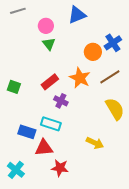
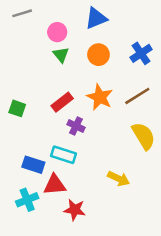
orange circle: (93, 52) -> (98, 55), moved
cyan cross: (16, 170) -> (27, 200), moved, turned 30

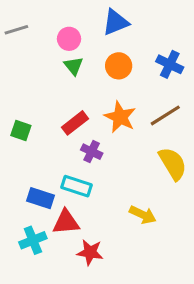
gray line: (22, 13) -> (16, 30), moved
blue cross: (141, 53) -> (170, 64), turned -30

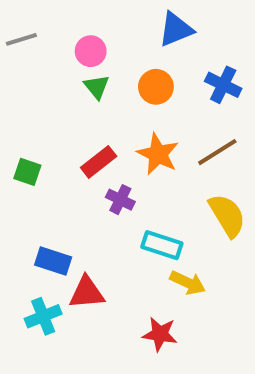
blue triangle: (116, 22) -> (176, 29), moved
cyan rectangle: (77, 186) -> (162, 245), moved
red star: (90, 252) -> (160, 334), moved

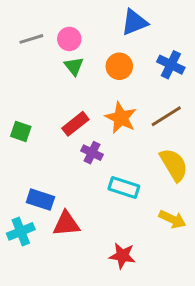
gray line: (21, 39) -> (31, 39), moved
yellow arrow: (188, 283) -> (172, 219), moved
cyan cross: (43, 316) -> (21, 231), moved

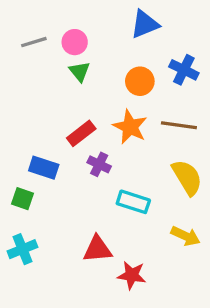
orange circle: (119, 66) -> (140, 81), moved
brown line: (166, 116) -> (179, 125), turned 40
green square: (21, 131) -> (22, 199), moved
blue rectangle: (40, 200) -> (44, 168), moved
red triangle: (66, 224) -> (97, 249), moved

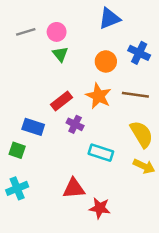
yellow arrow: (185, 236) -> (144, 166), moved

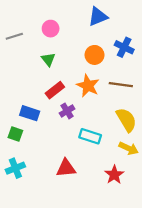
gray line: (26, 32) -> (14, 36), moved
green triangle: (60, 54) -> (48, 59), moved
purple cross: (75, 124) -> (67, 111), turned 32
red star: (100, 208) -> (114, 175), moved, turned 30

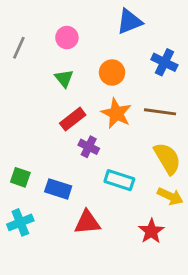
gray line: (14, 36) -> (19, 48), turned -49
orange circle: (94, 55) -> (112, 73), moved
purple cross: (67, 111) -> (89, 147), turned -32
blue rectangle: (30, 113) -> (58, 189), moved

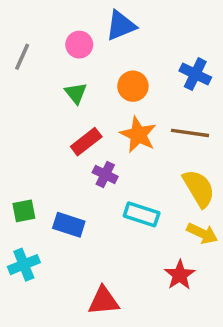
blue triangle: (129, 22) -> (121, 26), moved
green square: (20, 177) -> (24, 211), turned -30
red triangle: (87, 222) -> (103, 301), moved

